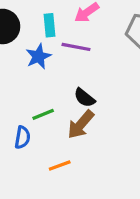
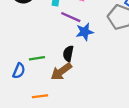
blue star: (38, 56) -> (85, 32), moved
black semicircle: (84, 98) -> (68, 54), turned 49

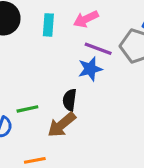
purple line: (71, 17) -> (98, 49), moved

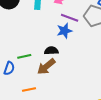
black semicircle: (70, 100) -> (51, 51), turned 80

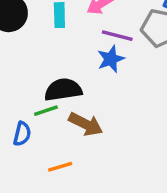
black semicircle: (51, 51) -> (63, 90), moved, size x1.5
brown arrow: (46, 67) -> (86, 124), turned -108

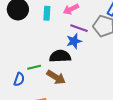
black semicircle: (63, 90) -> (60, 56), moved

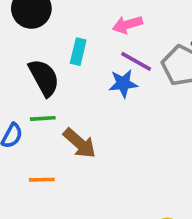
cyan rectangle: (47, 13) -> (78, 52), moved
black semicircle: (60, 56) -> (44, 78), moved, turned 55

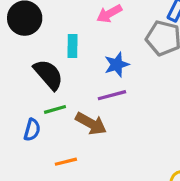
purple line: (136, 61) -> (112, 95), moved, turned -32

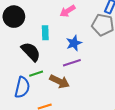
blue semicircle: (32, 130) -> (22, 87), size x1.5

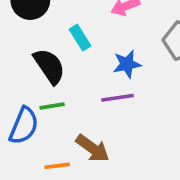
cyan rectangle: (45, 33) -> (80, 38), turned -40
brown arrow: (59, 81) -> (93, 148), moved

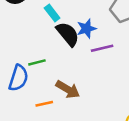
black semicircle: (49, 66) -> (68, 34), moved
purple line: (118, 98) -> (102, 48), moved

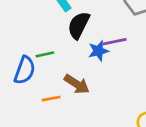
blue star: (86, 29) -> (98, 51), moved
black semicircle: (68, 34) -> (79, 25), turned -116

